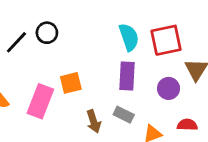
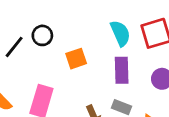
orange square: (71, 83) -> (76, 59), moved

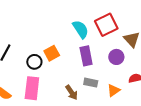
black circle: (42, 35) -> (34, 62), moved

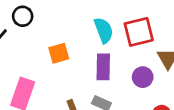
black circle: (34, 62) -> (23, 16), moved

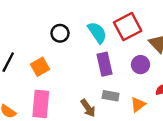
black circle: (23, 16) -> (60, 33), moved
orange square: (59, 53) -> (40, 67), moved

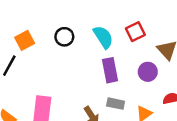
red square: (128, 27) -> (135, 32), size x0.7
orange square: (40, 67) -> (25, 40), moved

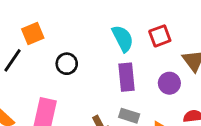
black circle: (64, 37) -> (67, 64), moved

